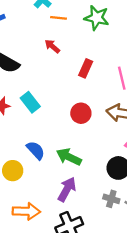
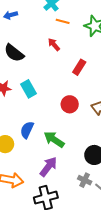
blue semicircle: (36, 150) -> (27, 130), turned -120

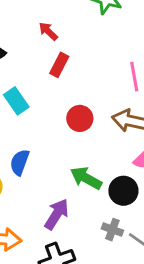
red rectangle: (79, 67) -> (59, 65), moved
green arrow: (54, 139) -> (86, 178), moved

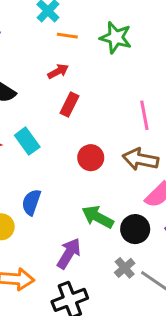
red arrow: (48, 31) -> (58, 71), turned 108
gray cross: (112, 230) -> (125, 268), turned 30

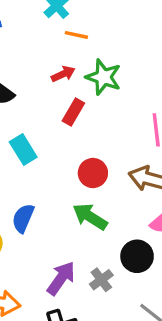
green star: (116, 38) -> (103, 77), moved
green arrow: (98, 217) -> (90, 217), moved
gray cross: (125, 268) -> (101, 280), moved

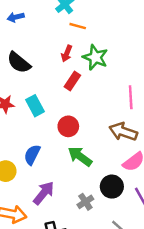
red arrow: (63, 74) -> (67, 53), turned 133
red circle: (93, 173) -> (68, 126), moved
purple arrow: (61, 278) -> (44, 193), moved

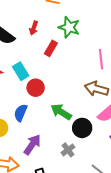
red arrow: (67, 53) -> (34, 28), moved
red circle: (68, 126) -> (36, 88), moved
black circle: (112, 187) -> (82, 128), moved

